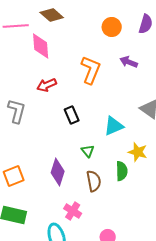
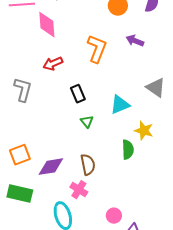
green triangle: (88, 151) -> (87, 122), moved
purple diamond: (58, 172) -> (51, 167), moved, turned 64
brown semicircle: (94, 181) -> (88, 165), moved

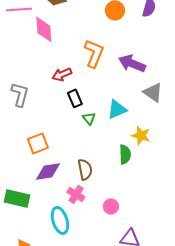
purple arrow: (135, 41) -> (132, 63), moved, size x1.5
red arrow: (53, 64) -> (62, 74), moved
green triangle: (87, 122) -> (89, 118), moved
orange square: (20, 155) -> (38, 143), moved
pink circle: (114, 216) -> (111, 206), moved

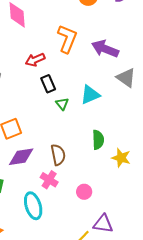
yellow star: (141, 135) -> (121, 158), moved

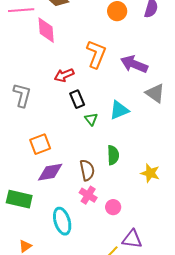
green semicircle: (98, 140) -> (113, 155), moved
pink cross: (49, 180) -> (88, 195), moved

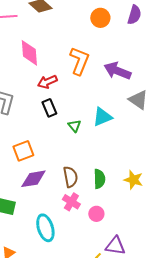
pink diamond: (46, 30) -> (29, 53), moved
black rectangle: (77, 99) -> (49, 108), moved
green semicircle: (113, 155) -> (99, 179), moved

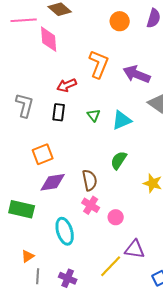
pink diamond: (29, 53) -> (49, 39), moved
black rectangle: (49, 108) -> (59, 112), moved, turned 30
green triangle: (74, 126) -> (94, 115), moved
green semicircle: (99, 179) -> (119, 160), moved, turned -144

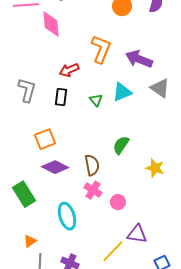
cyan triangle: (122, 120) -> (122, 92), moved
purple diamond: (53, 182) -> (55, 167), turned 36
green rectangle: (22, 209) -> (24, 194), turned 45

